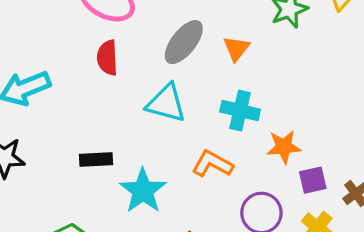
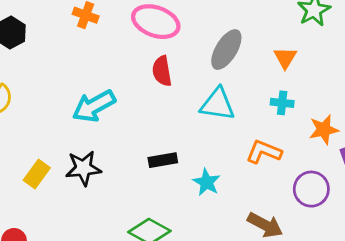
orange triangle: (236, 49) -> (285, 58), moved
cyan cross: (240, 111) -> (282, 103), size x0.7
cyan star: (143, 191) -> (207, 182), size x0.7

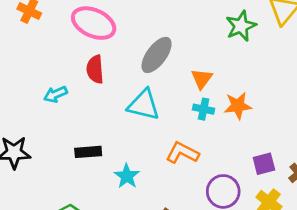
orange triangle: (285, 58) -> (202, 79), moved
cyan arrow: (94, 106) -> (56, 94), moved, size x0.6
orange star: (324, 130) -> (238, 106), moved

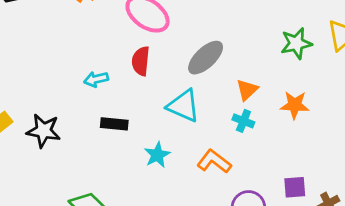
orange star: (238, 106) -> (295, 105), moved
black rectangle: (88, 152) -> (114, 124), moved
cyan star: (127, 176) -> (157, 155), moved

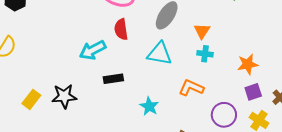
cyan arrow: (96, 79) -> (93, 50), size x1.5
orange star: (295, 105) -> (248, 64), moved
cyan star: (157, 155) -> (149, 106), moved

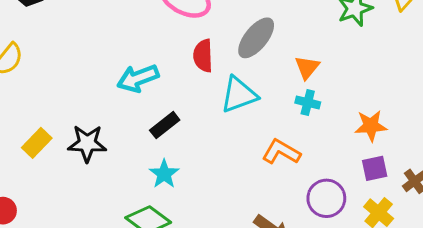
red semicircle: (121, 29) -> (203, 56), moved
cyan triangle: (160, 54) -> (239, 95), turned -36
black rectangle: (113, 79) -> (165, 125), turned -36
cyan star: (149, 106) -> (164, 174), moved

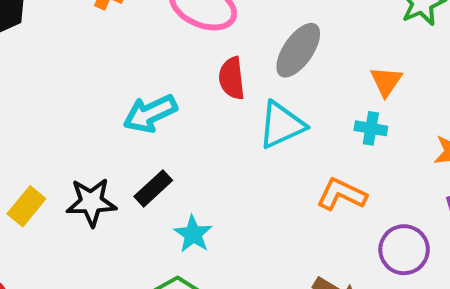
orange triangle: (307, 67) -> (386, 81), moved
black rectangle: (165, 125) -> (153, 188), moved

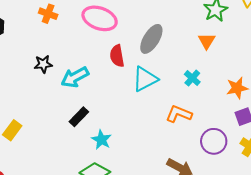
orange triangle: (386, 81) -> (207, 41), moved
cyan cross: (371, 128) -> (192, 78), turned 35
black star: (91, 202) -> (43, 64), moved, size x0.7

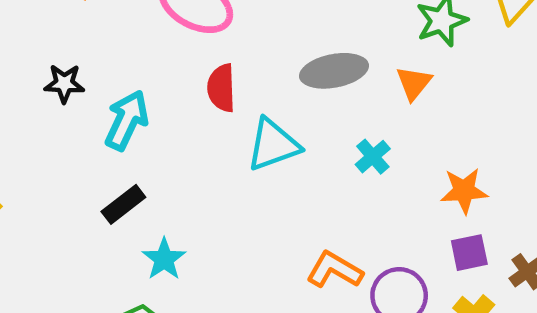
gray ellipse: (151, 39) -> (334, 71), moved, turned 40
cyan arrow: (75, 77) -> (127, 120), turned 136
orange L-shape: (179, 114) -> (335, 270), moved

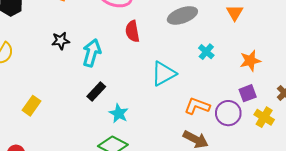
orange triangle: (414, 83) -> (235, 13), moved
cyan triangle: (273, 145) -> (164, 74), moved
purple square: (469, 253) -> (248, 93), moved

